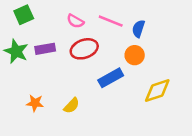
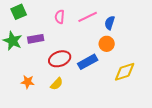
pink semicircle: (75, 21) -> (60, 17), turned 64
pink line: (111, 21) -> (88, 17), turned -48
red ellipse: (84, 49) -> (60, 59), moved

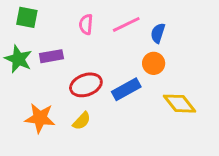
green square: (19, 12) -> (27, 17), turned 35
yellow diamond: (125, 72) -> (179, 104), turned 70
orange star: (28, 82) -> (40, 118), size x1.5

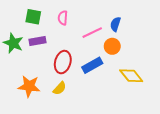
green square: (27, 17) -> (33, 17), moved
pink line: (126, 24) -> (92, 33), moved
red ellipse: (86, 85) -> (63, 62), turned -55

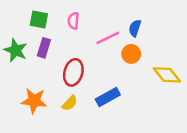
purple rectangle: (38, 41) -> (44, 48), turned -63
blue rectangle: (92, 65) -> (108, 97), moved
yellow diamond: (131, 76) -> (167, 75), moved

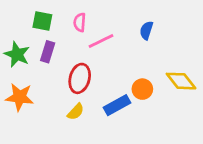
pink line: (108, 38) -> (101, 41), moved
orange circle: (131, 54) -> (142, 89), moved
orange star: (34, 101) -> (20, 97), moved

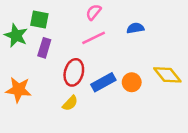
pink semicircle: (80, 22) -> (94, 12), moved, turned 35
blue semicircle: (146, 30) -> (135, 28), turned 63
green star: (17, 54) -> (16, 35), moved
blue rectangle: (117, 105) -> (103, 82), moved

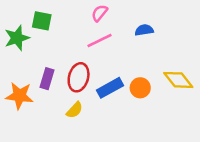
green star: (16, 35) -> (17, 38), turned 30
purple rectangle: (44, 48) -> (47, 79), moved

